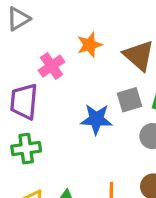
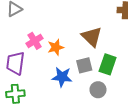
orange star: (90, 45) -> (56, 47), moved

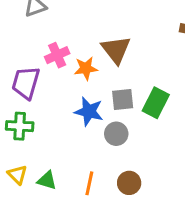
brown triangle: (92, 37) -> (116, 50), moved
gray circle: (98, 90) -> (116, 134), moved

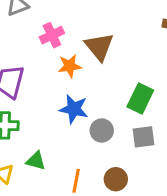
pink cross: (57, 55) -> (52, 35), moved
gray square: (123, 100) -> (143, 137), moved
green triangle: (47, 180) -> (36, 161), moved

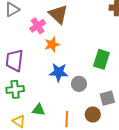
brown triangle: (99, 47) -> (58, 14), moved
gray square: (143, 137) -> (107, 98), moved

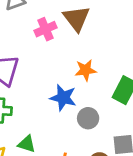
orange star: (52, 44) -> (86, 70), moved

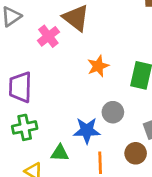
blue star: (63, 98) -> (87, 130), moved

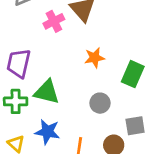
blue star: (87, 130) -> (47, 132), moved
green triangle: (60, 153) -> (47, 92), moved, size x1.5

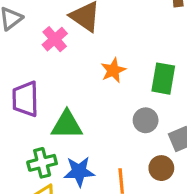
green cross: (16, 101) -> (42, 163), moved
gray circle: (100, 103) -> (146, 120), moved

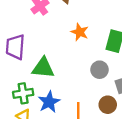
orange star: (113, 70) -> (80, 32), turned -30
blue star: (79, 171) -> (49, 102), turned -30

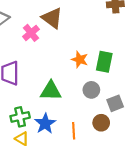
orange star: (80, 32) -> (80, 60), moved
green triangle: (43, 68) -> (51, 91), moved

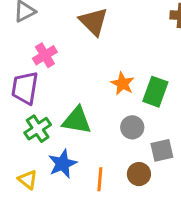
pink cross: (31, 33) -> (45, 55), moved
green cross: (20, 117) -> (38, 129), moved, turned -30

